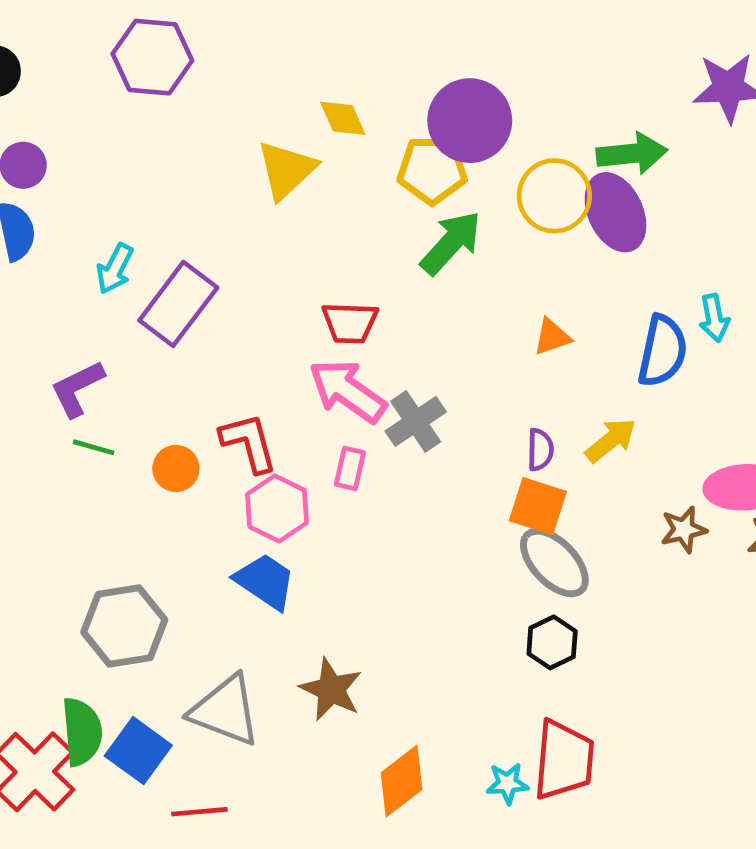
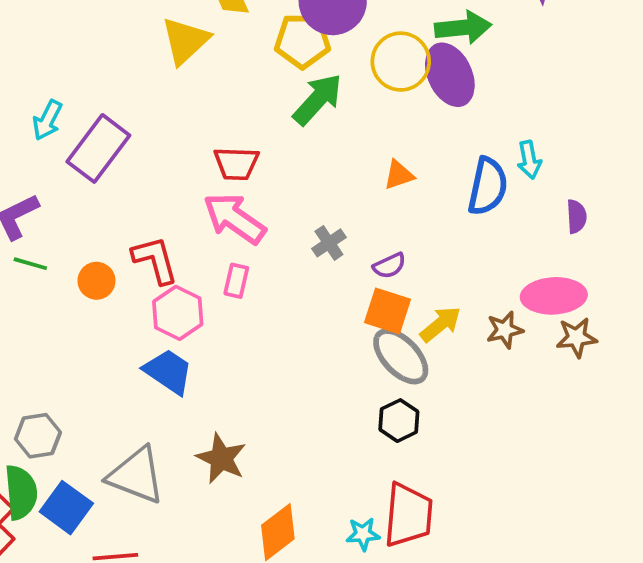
gray cross: (416, 421) -> (329, 243), moved, size x0.7
yellow arrow: (611, 440) -> (440, 324), moved
purple semicircle: (540, 450) -> (389, 266), turned 64
gray hexagon: (124, 626) -> (38, 436), moved, size x0.7

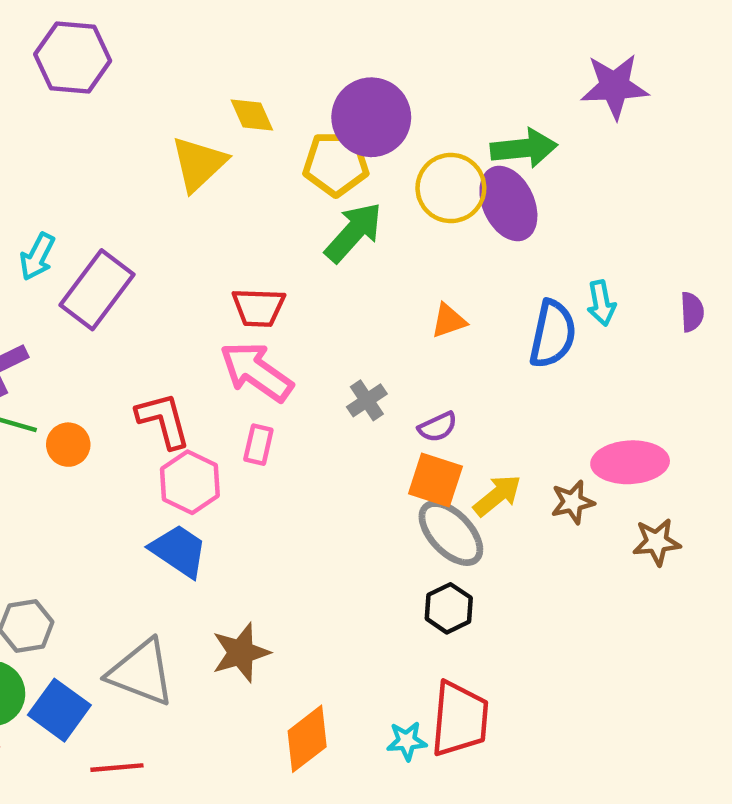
purple semicircle: (576, 216) -> (692, 312), moved
orange circle: (96, 281) -> (68, 445), moved
brown star: (576, 337) -> (657, 542), moved
brown star: (221, 458) -> (241, 653), turned 30

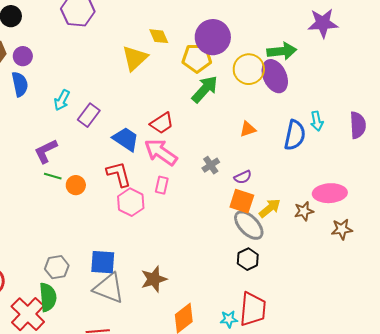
purple rectangle: (97, 290) -> (89, 115), size x0.7
red trapezoid: (258, 307) -> (162, 123), turned -35
purple semicircle: (692, 312) -> (358, 125), size x1.5
blue trapezoid: (179, 551) -> (126, 139), moved
blue square: (59, 710) -> (103, 262), moved, turned -32

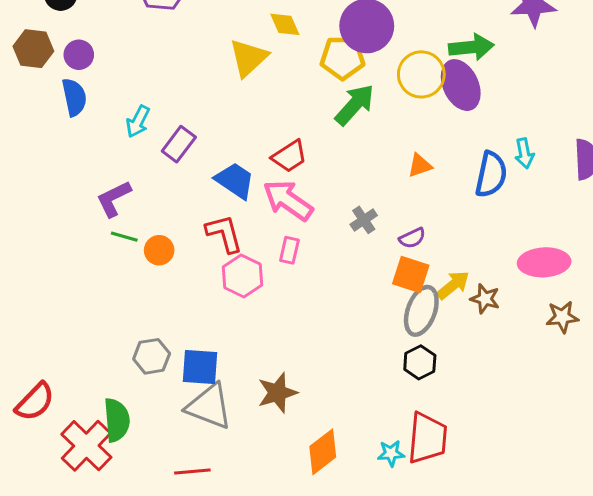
brown star: (304, 211) -> (485, 299), moved, turned 30
gray ellipse: (249, 225) -> (421, 311), turned 64
gray hexagon: (57, 267) -> (152, 356), moved

